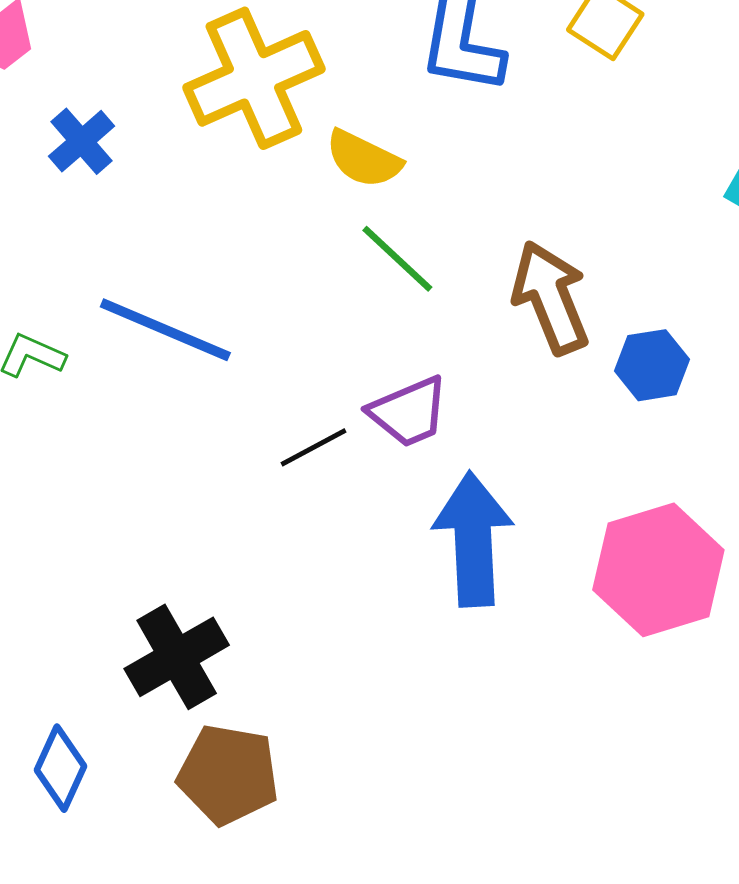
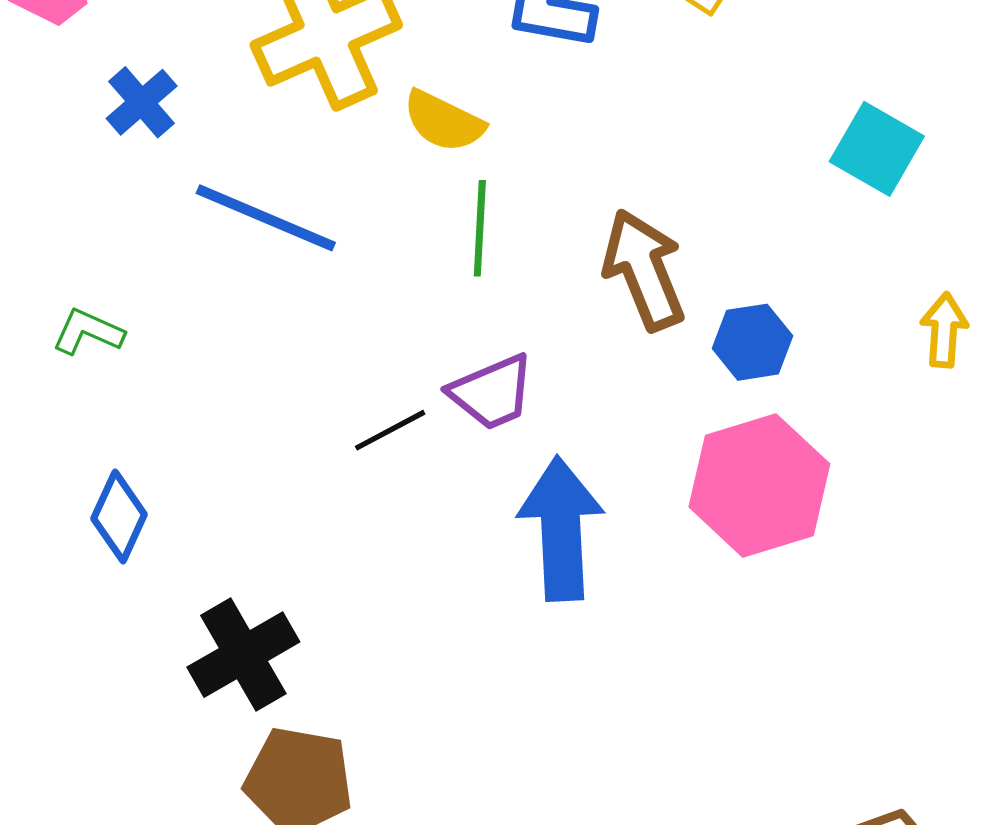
green line: (397, 259) -> (480, 228), turned 50
blue line: (165, 330) -> (266, 218), moved
pink hexagon: (658, 570) -> (759, 485), moved
blue diamond: (61, 768) -> (119, 517), moved

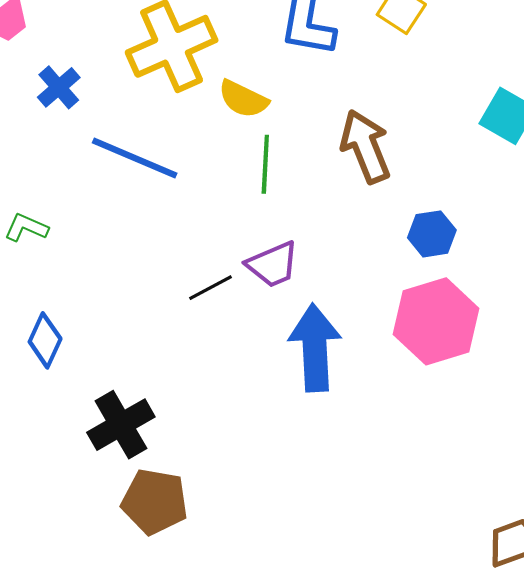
brown arrow: (644, 270) -> (365, 146), moved

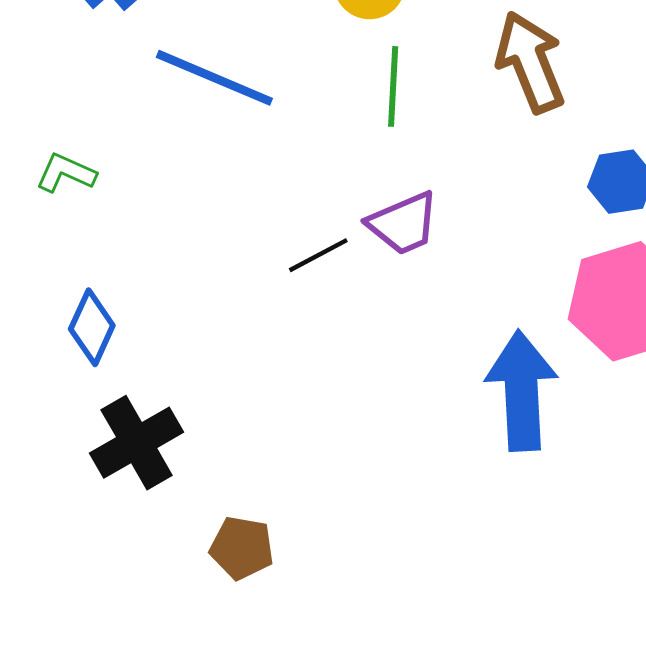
blue arrow: (315, 348) -> (522, 391), moved
black cross: (121, 425) -> (137, 443), moved
brown pentagon: (155, 502) -> (242, 548), size x0.7

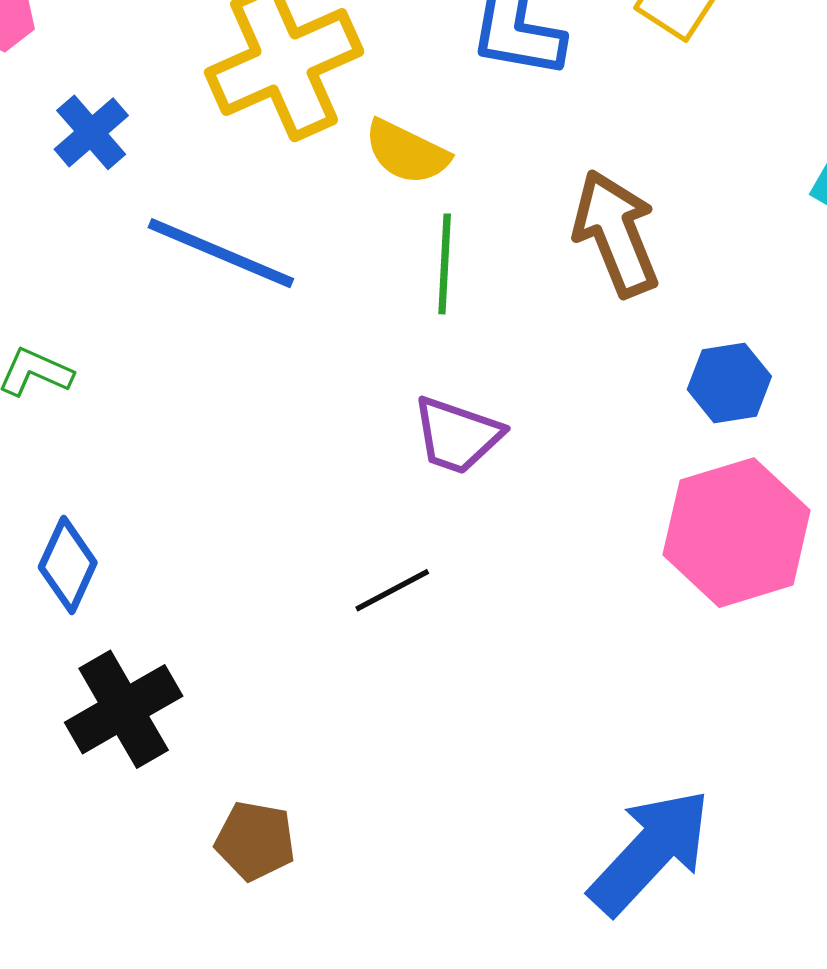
purple trapezoid: (403, 223) -> (457, 435), turned 42
black line: (318, 255) -> (392, 590), moved
blue arrow: (522, 391) -> (650, 852), moved, turned 46

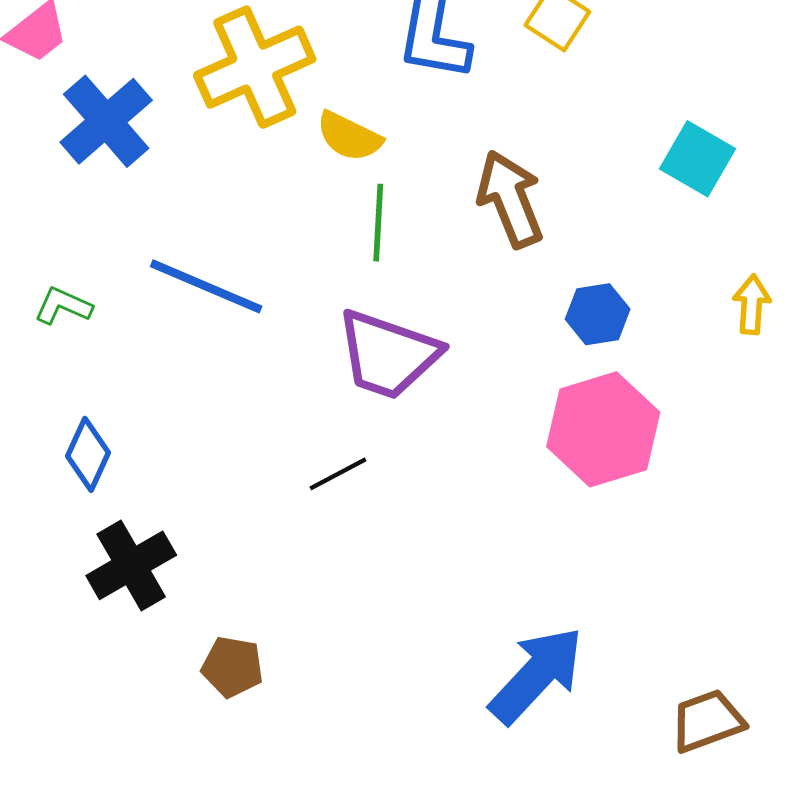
blue cross: (91, 132) -> (106, 121), size x1.6
blue line: (221, 253) -> (206, 286), moved
purple trapezoid: (457, 435) -> (388, 354), size x1.5

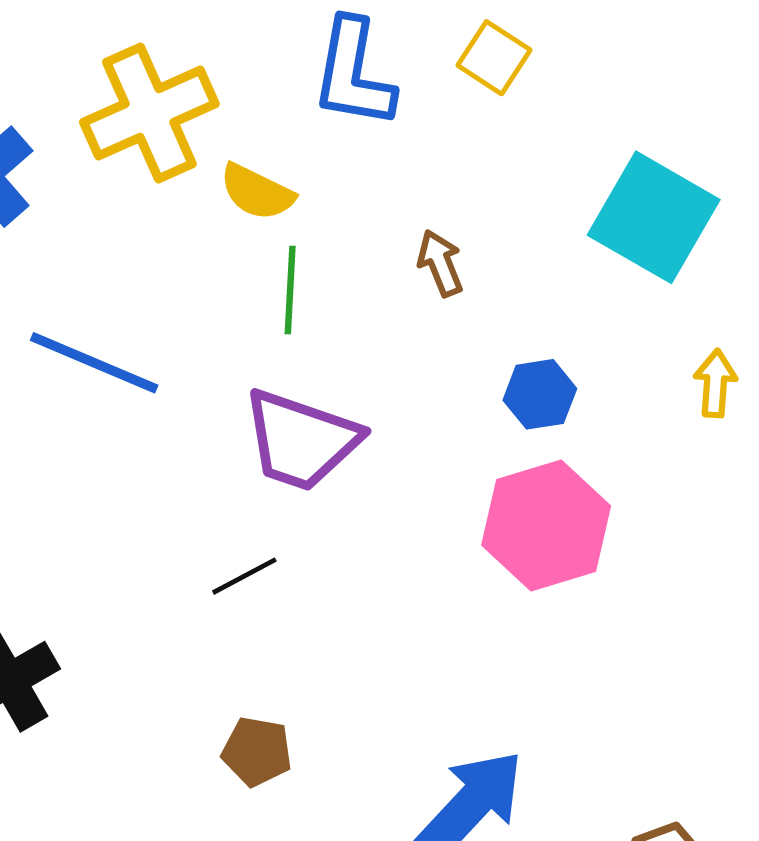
cyan square: (698, 159) -> (654, 217), size x1.5
brown arrow: (510, 199) -> (440, 263), size x0.6
brown pentagon: (232, 667) -> (257, 752), moved

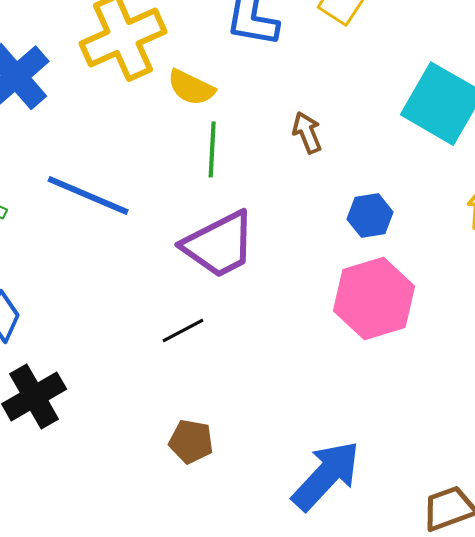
purple trapezoid: (301, 440) -> (219, 245), turned -46

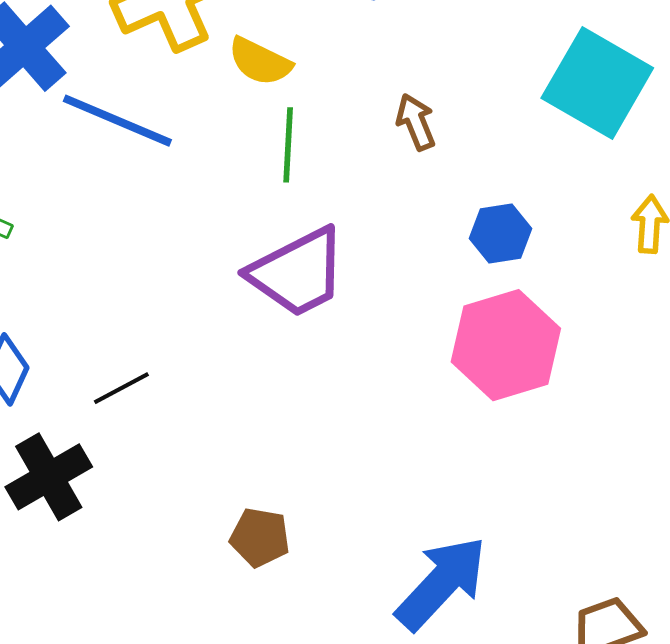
blue line: (88, 196) -> (117, 121), moved
black line: (183, 331) -> (121, 388), moved

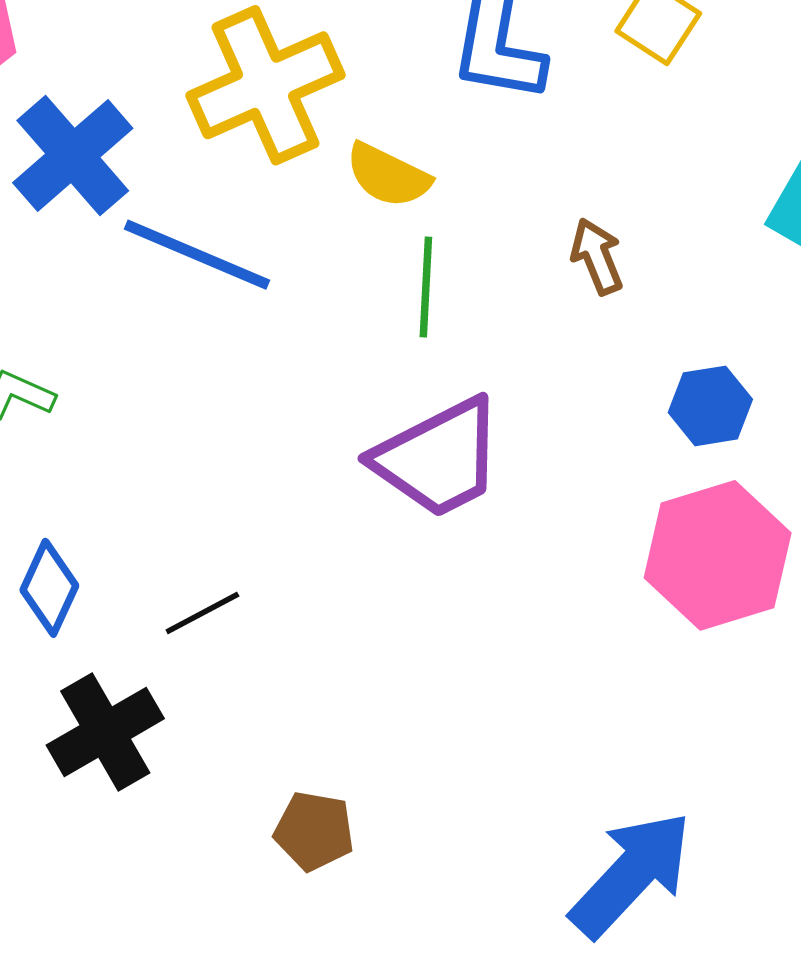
brown pentagon: (260, 537) -> (314, 831), moved

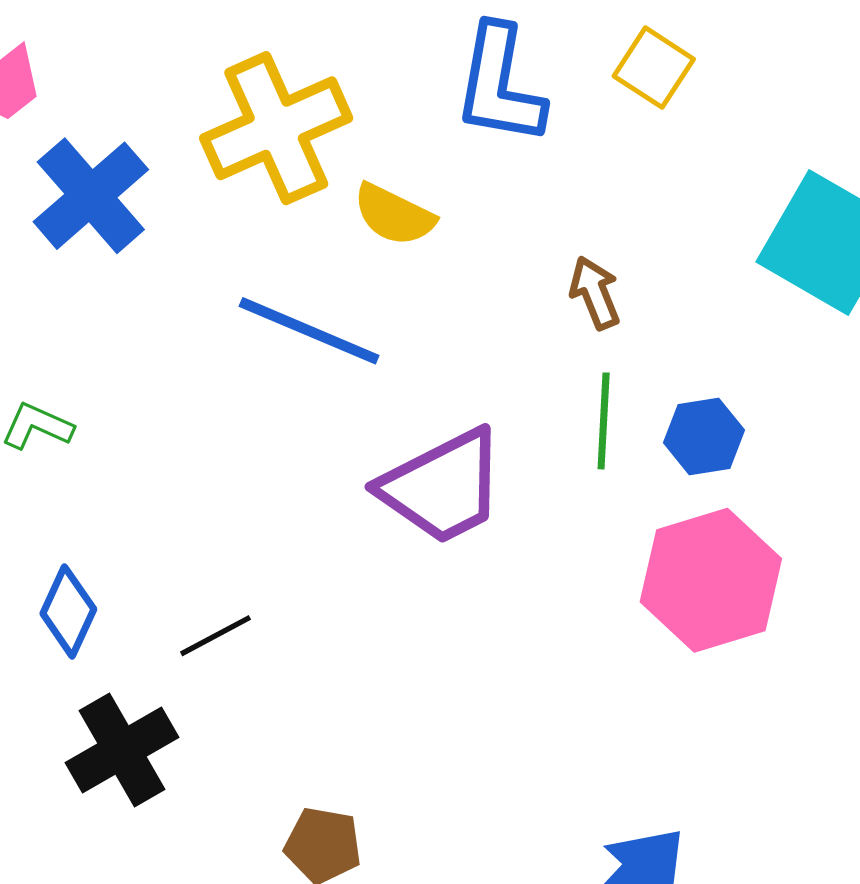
blue line: (197, 255) -> (309, 331), moved
green line: (426, 287) -> (604, 421), moved

